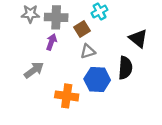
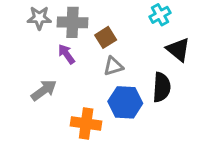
cyan cross: (100, 11) -> (160, 15), moved
purple arrow: (51, 42) -> (66, 54), turned -56

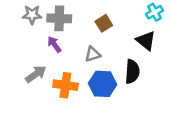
cyan cross: (160, 15) -> (155, 12), moved
brown square: (106, 37) -> (104, 23), moved
orange cross: (86, 124) -> (65, 85), moved

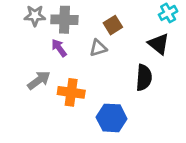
gray triangle: (93, 54) -> (98, 48), moved
blue hexagon: (103, 84) -> (112, 118), moved

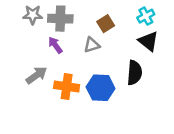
cyan cross: (168, 13) -> (146, 16), moved
blue hexagon: (112, 118) -> (101, 88), moved

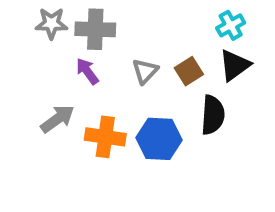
brown square: (106, 24) -> (189, 71), moved
black triangle: (148, 41) -> (235, 65), turned 45
gray triangle: (92, 45) -> (145, 71), turned -30

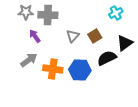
black triangle: (235, 65) -> (125, 43), moved
purple arrow: (87, 71) -> (35, 36), moved
black semicircle: (213, 115) -> (107, 58), turned -120

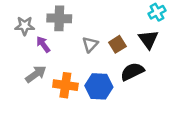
gray star: (26, 12) -> (25, 26), moved
cyan cross: (116, 13) -> (157, 12), moved
black triangle: (125, 43) -> (148, 39), moved, turned -30

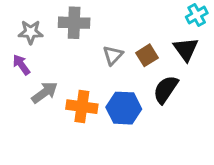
purple arrow: (43, 44) -> (21, 65), moved
black semicircle: (132, 72) -> (166, 89), turned -30

